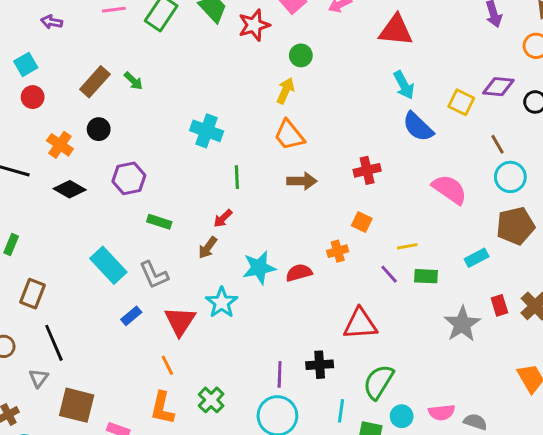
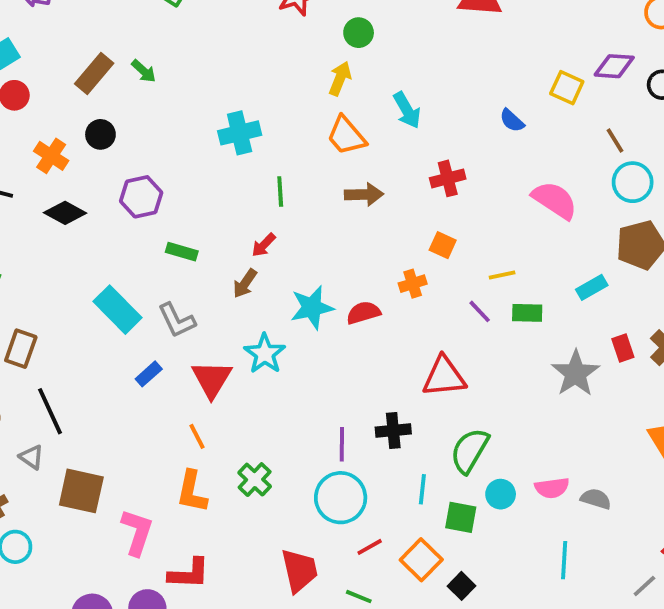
cyan arrow: (404, 85) -> (407, 110), moved
blue semicircle: (418, 127) -> (512, 121), size x0.6
cyan cross: (207, 131) -> (240, 133), turned -32
gray triangle: (39, 378) -> (31, 457), turned -30

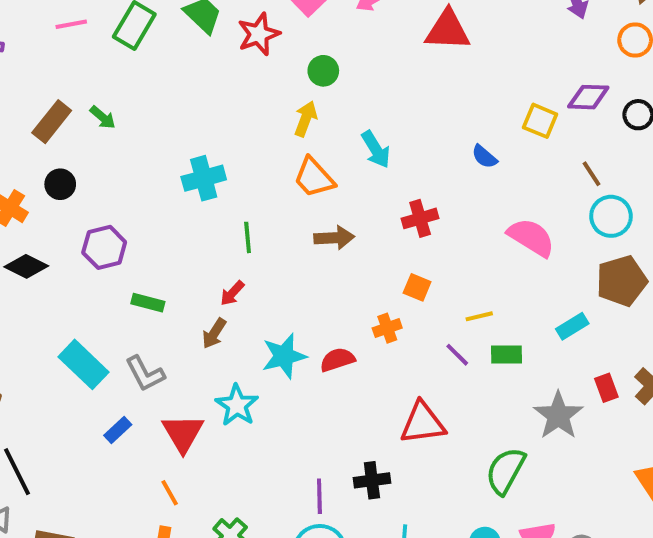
green semicircle: (470, 451) -> (505, 471), moved

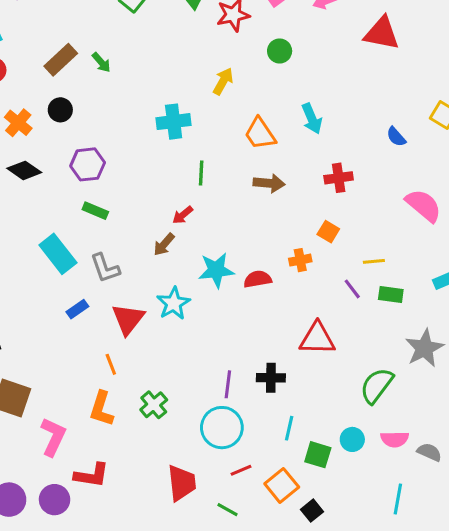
yellow arrow: (306, 119) -> (223, 81), moved
green rectangle: (148, 303) -> (95, 211), moved

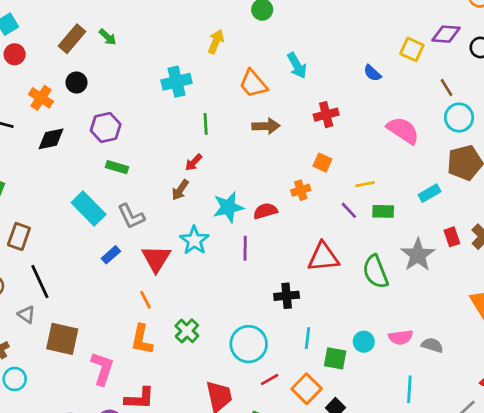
black diamond: (24, 170) -> (51, 139), turned -40
purple line: (228, 384) -> (245, 248), moved
green semicircle: (377, 386) -> (375, 272), moved, turned -52

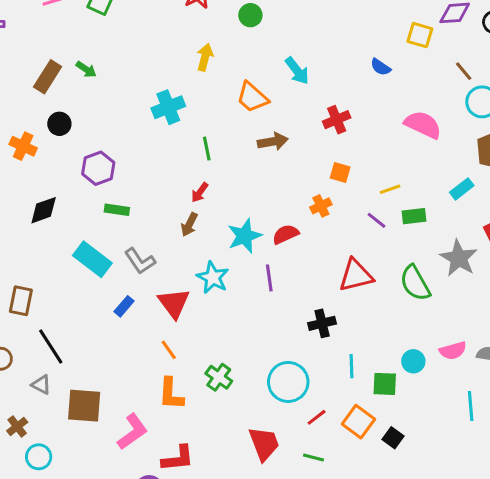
black diamond: (51, 139) -> (44, 210), moved
pink L-shape: (102, 369) -> (132, 432), turned 44

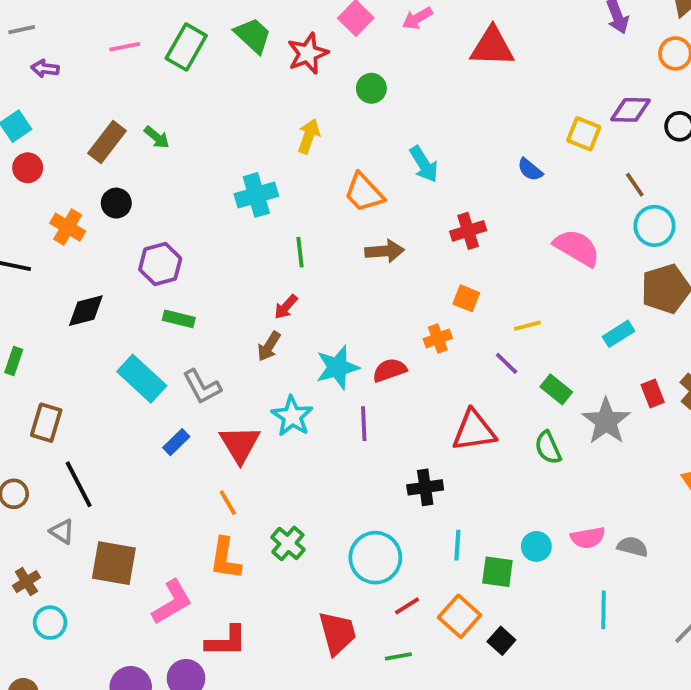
green rectangle: (414, 216) -> (556, 389), moved, turned 40
green semicircle: (415, 283) -> (548, 448), size x0.7
green line: (314, 457) -> (398, 656), turned -30

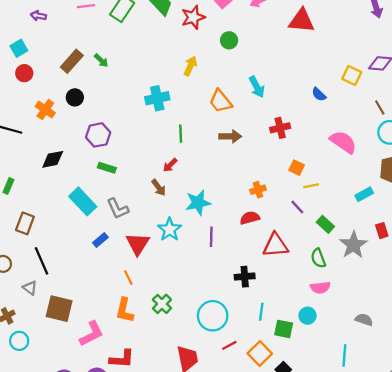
orange square: (466, 298) -> (297, 168), moved
brown arrow: (269, 346) -> (159, 188), turned -72
red semicircle: (390, 370) -> (250, 218), moved
pink semicircle: (588, 538) -> (320, 288), moved

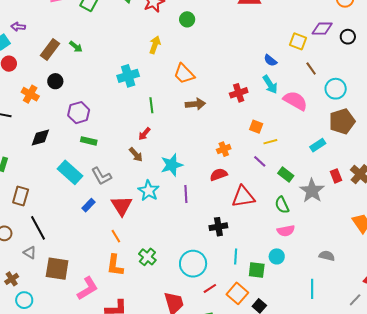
purple arrow: (38, 16) -> (18, 27), moved
cyan arrow: (257, 87) -> (270, 85), moved
brown line: (380, 107) -> (311, 68), moved

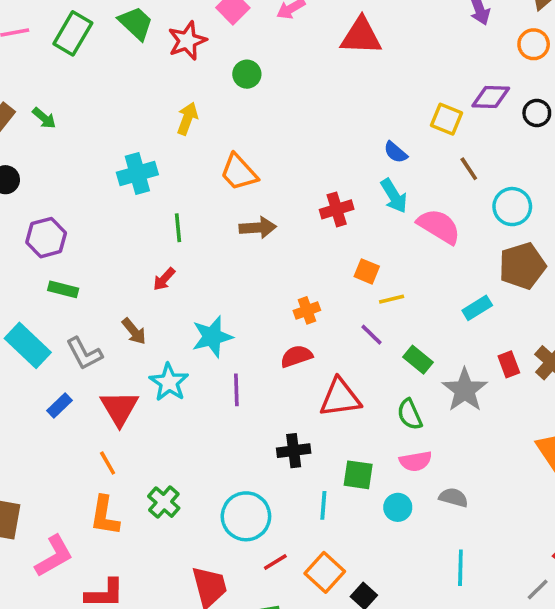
brown arrow: (136, 155) -> (134, 331), moved
gray semicircle: (327, 256) -> (453, 497), moved
green square: (257, 270) -> (358, 475), moved

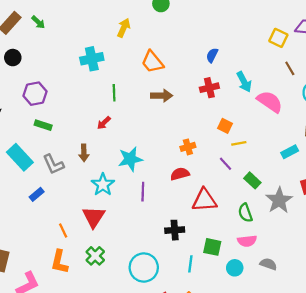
blue semicircle: (396, 152) -> (212, 55), moved, turned 72
brown arrow: (134, 331) -> (84, 153), turned 35
red triangle: (119, 408) -> (94, 217), moved

